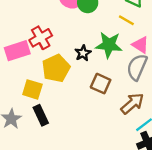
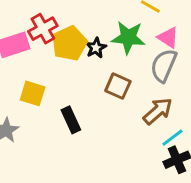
yellow pentagon: (56, 68) -> (69, 43), moved
black rectangle: (41, 115) -> (71, 120), moved

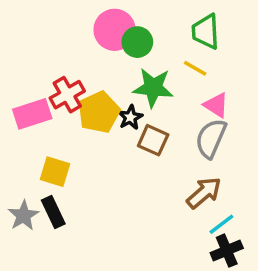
green star: (128, 37) -> (153, 88), moved
brown square: (118, 86) -> (153, 140), moved
black rectangle: (71, 120) -> (53, 212), moved

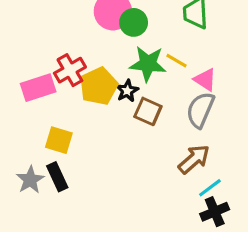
yellow line: (195, 68) -> (177, 61), moved

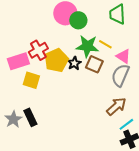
brown square: (148, 111) -> (94, 64), moved
yellow square: (59, 140) -> (31, 80), moved

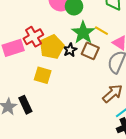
green star: (87, 46) -> (83, 33), turned 30
yellow square: (31, 80) -> (43, 75), moved

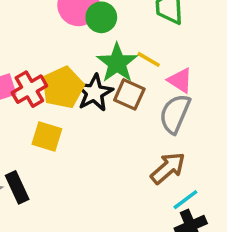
red cross: (33, 37) -> (29, 89), moved
black star: (70, 50) -> (94, 93), size x1.5

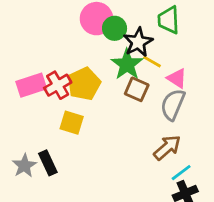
black star: (94, 93) -> (138, 42), moved

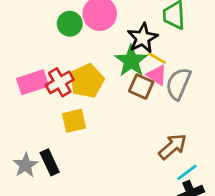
green circle: (115, 28) -> (70, 24), moved
pink triangle: (177, 78) -> (157, 75), moved
gray semicircle: (173, 105) -> (178, 84), moved
yellow square: (72, 123) -> (74, 121), turned -30

